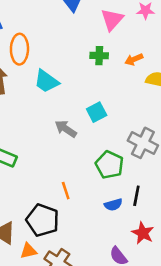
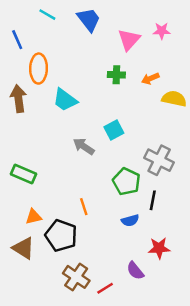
black line: (136, 196) -> (153, 200), moved
red star: (143, 233) -> (159, 248), turned -30
orange triangle: (28, 251) -> (34, 217), moved

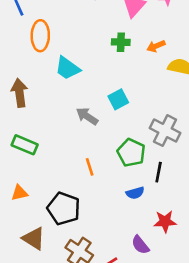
brown arrow: (18, 99) -> (19, 93), moved
orange line: (84, 207) -> (90, 167), moved
orange triangle: (34, 217) -> (19, 193), moved
brown triangle: (23, 248) -> (34, 238), moved

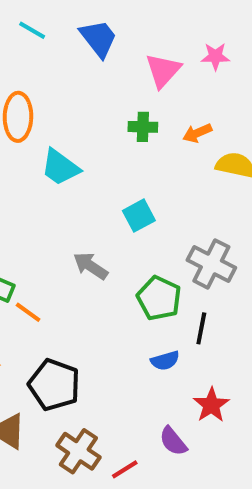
gray arrow: (87, 116) -> (91, 266), moved
orange line: (90, 167) -> (28, 312), moved, turned -36
red star: (165, 221) -> (211, 405), turned -30

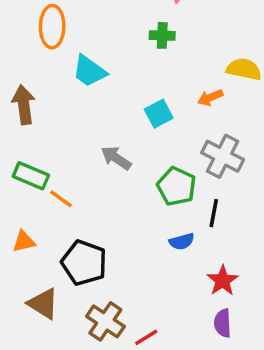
orange arrow: (197, 133) -> (210, 98), moved
purple semicircle: (173, 441) -> (223, 323), moved, turned 36

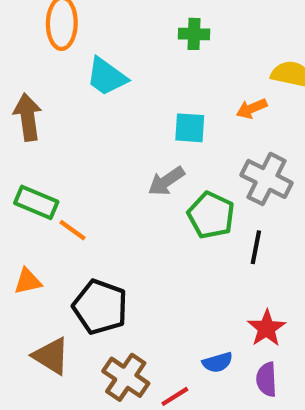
cyan square: (159, 114) -> (190, 128), turned 32
gray arrow: (116, 158) -> (166, 181), moved, turned -68
blue semicircle: (182, 241) -> (217, 362), moved

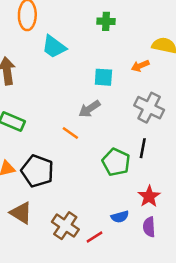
green pentagon: (211, 215) -> (116, 162), moved
orange line: (72, 230) -> (70, 133), moved
black pentagon: (100, 307) -> (37, 171), moved

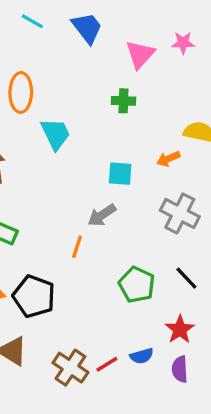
cyan trapezoid: (54, 47) -> (56, 134), turned -152
orange line: (70, 133) -> (77, 247), turned 72
black line: (143, 148) -> (186, 278), moved, turned -54
red line: (95, 237) -> (107, 364), moved

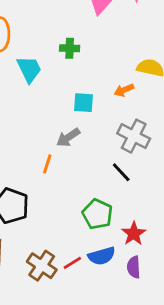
green cross: (123, 101) -> (70, 48), moved
black line: (186, 278) -> (121, 172), moved
green pentagon: (137, 285) -> (97, 214), moved
blue semicircle: (142, 356) -> (102, 256), size x1.4

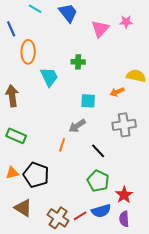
gray cross: (134, 136) -> (124, 125), turned -35
black line: (121, 172) -> (98, 151), moved

